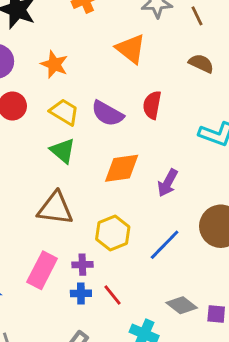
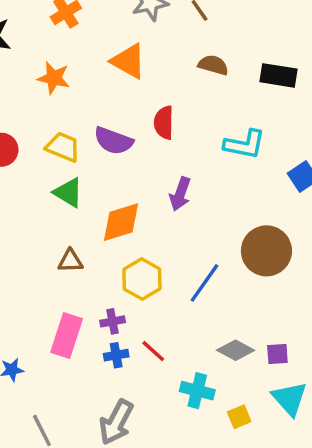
orange star: (54, 64) -> (54, 78), moved
orange diamond: (122, 168) -> (121, 222), moved
purple arrow: (168, 183) -> (180, 194), moved
brown triangle: (55, 208) -> (70, 261), size x0.6

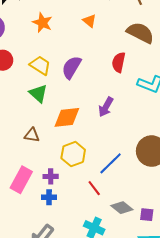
orange triangle: (128, 61) -> (89, 21), size x0.6
brown semicircle: (213, 65) -> (140, 33), size x1.5
red semicircle: (164, 123) -> (119, 62), moved
purple semicircle: (113, 141) -> (71, 67), turned 90
red line: (153, 351) -> (94, 188), moved

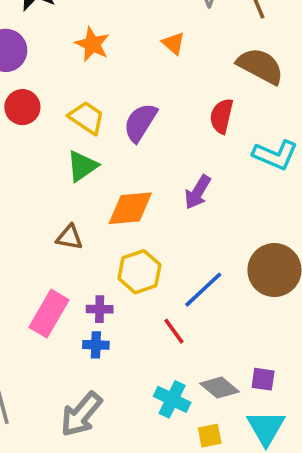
green triangle: (38, 94) -> (82, 166), turned 42
gray diamond: (122, 208) -> (219, 388), moved

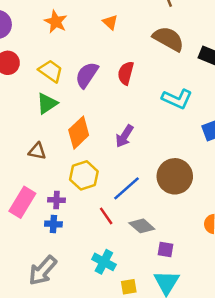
red semicircle: (222, 116) -> (126, 73), moved
purple arrow: (198, 192) -> (125, 136), moved
orange diamond: (130, 208) -> (79, 133), turned -40
gray diamond: (219, 388) -> (142, 226), moved

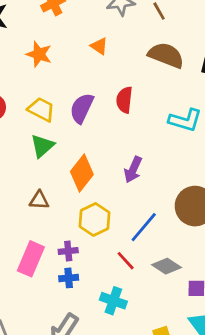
cyan cross: (104, 262) -> (113, 301), moved

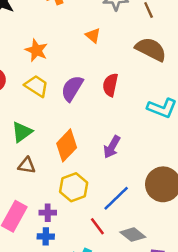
orange star: (39, 54) -> (36, 50), moved
green triangle: (42, 146) -> (22, 132), moved

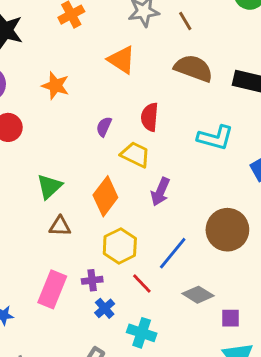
orange triangle: (93, 35) -> (122, 60), size x1.5
yellow trapezoid: (36, 86) -> (135, 155), moved
purple semicircle: (72, 88) -> (104, 127), size x0.6
red line: (97, 226) -> (142, 283), moved
blue cross: (46, 236) -> (105, 308), moved, turned -35

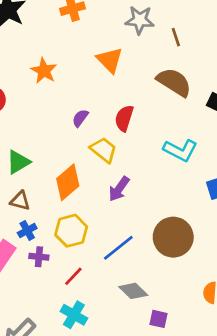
red line: (142, 283) -> (73, 276), moved, turned 75
blue cross: (105, 308) -> (27, 231), moved

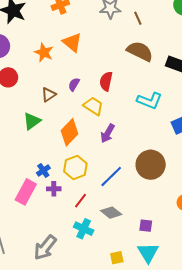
orange triangle: (110, 60) -> (72, 42), moved
brown triangle: (20, 201) -> (49, 95), moved, turned -42
gray diamond: (133, 291) -> (111, 213), moved

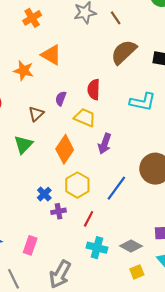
brown semicircle: (140, 51) -> (124, 52), turned -60
pink rectangle: (26, 192) -> (30, 245), moved, size x0.7
gray diamond: (111, 213) -> (131, 246), moved

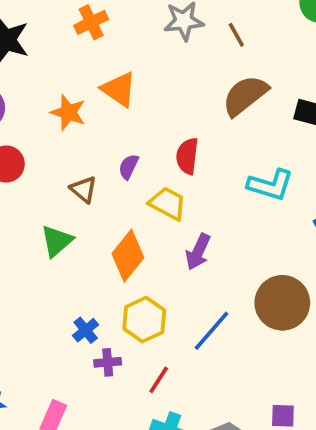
brown triangle: (36, 114) -> (84, 189), turned -42

